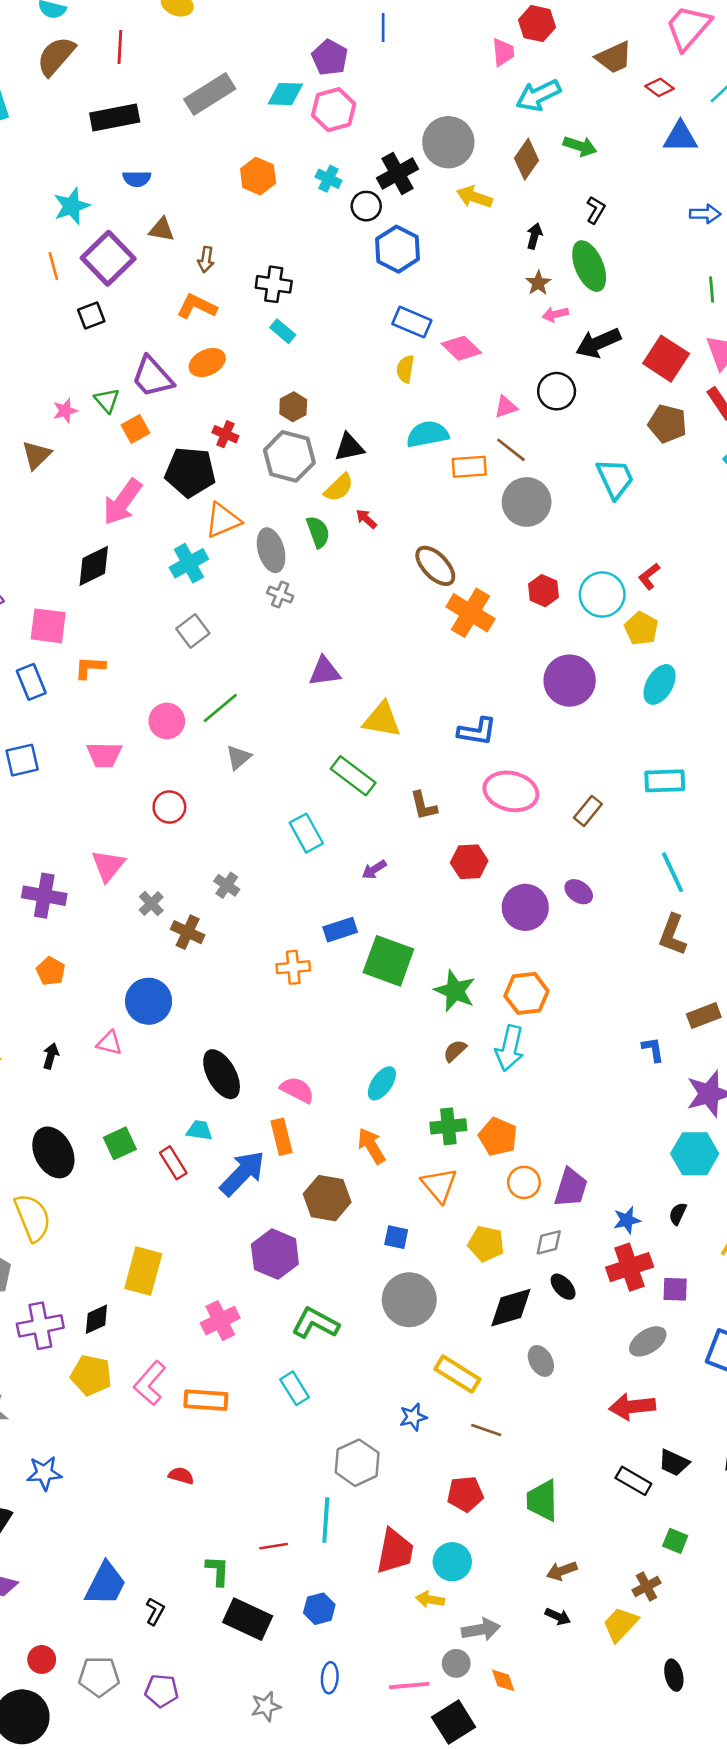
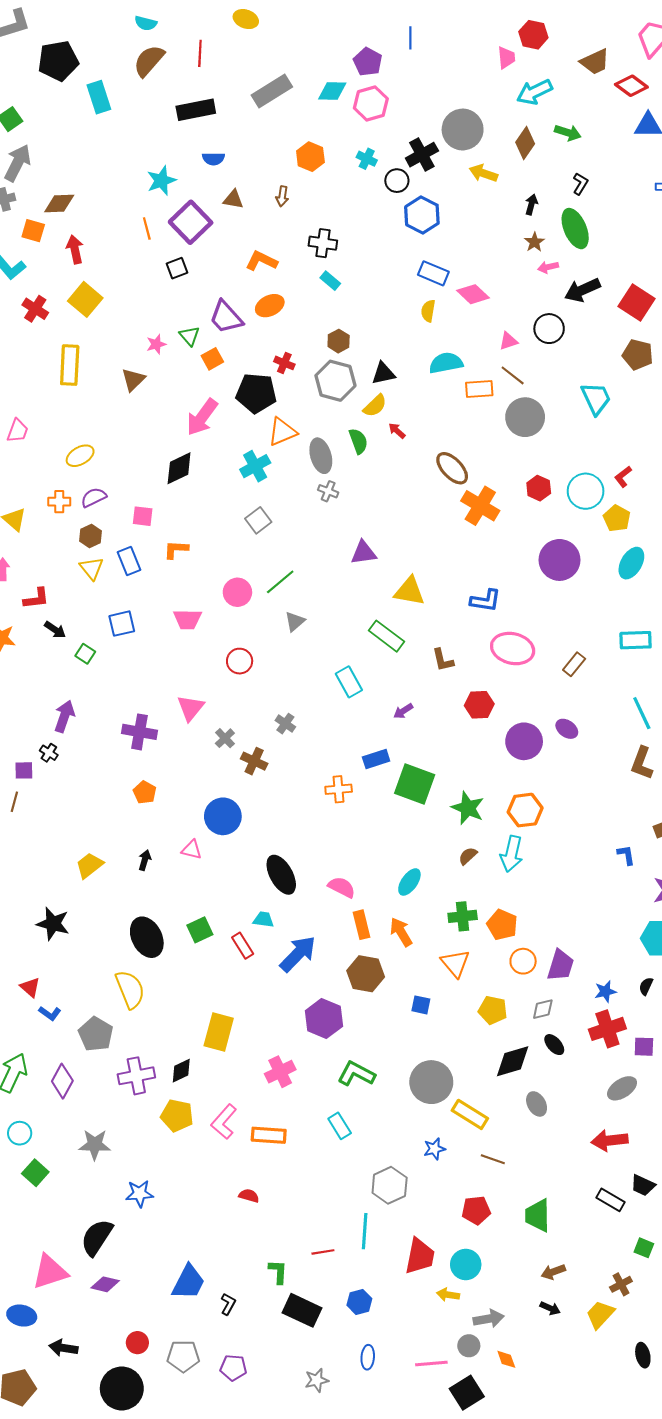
red diamond: (660, 87) -> (631, 86), size x1.4
brown arrow: (206, 260) -> (282, 196), moved
pink square: (48, 626) -> (143, 516), size x0.7
orange rectangle: (281, 1137) -> (361, 925), moved
gray circle: (409, 1300) -> (431, 1082), moved

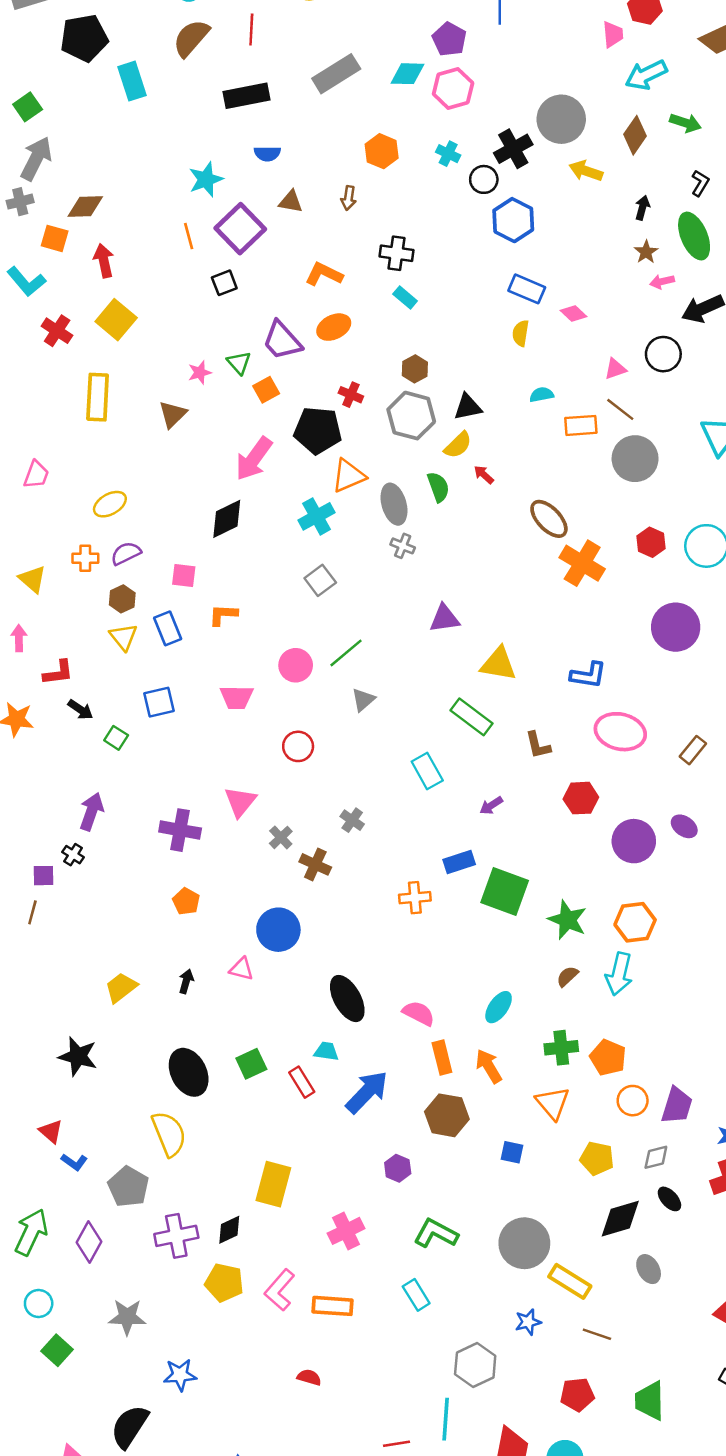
pink diamond: (473, 294) -> (574, 314), size x0.7
cyan semicircle: (446, 363) -> (542, 395), size x0.6
purple hexagon: (324, 1019) -> (398, 1168), size x0.6

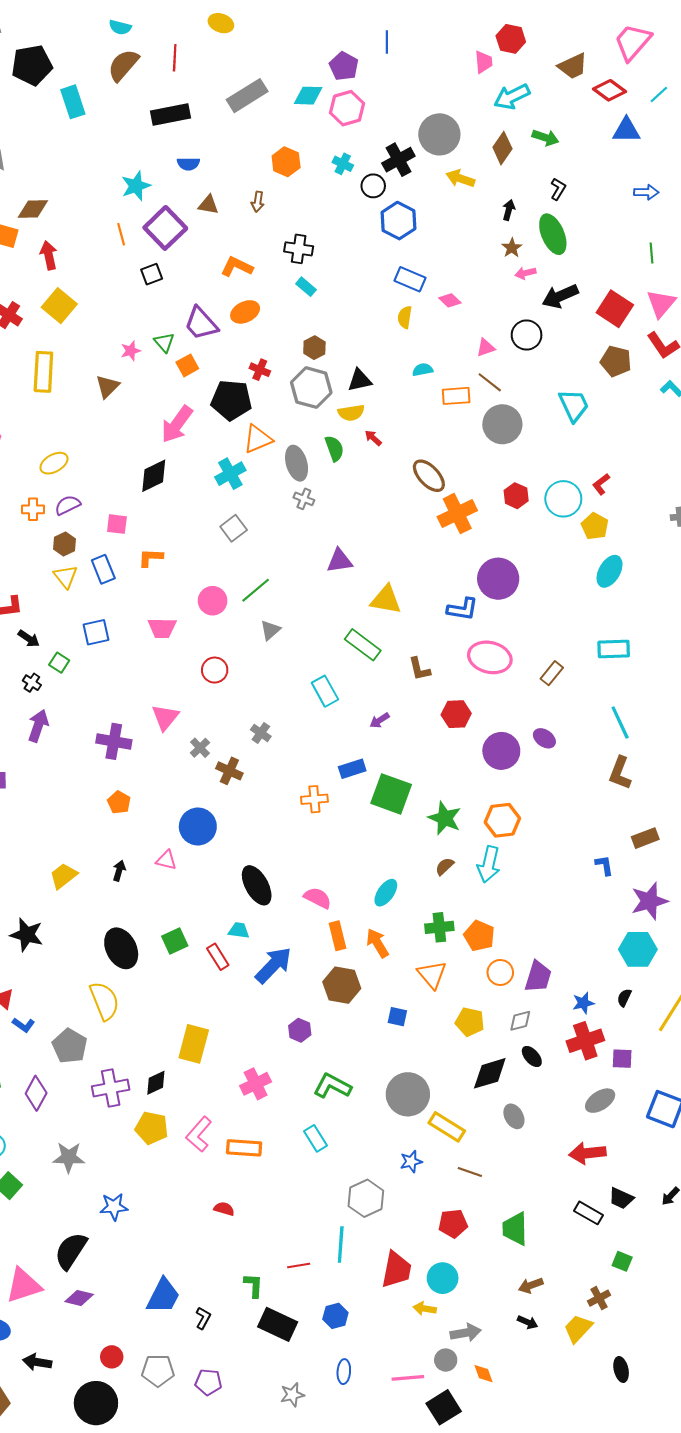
yellow semicircle: (458, 445) -> (351, 413), turned 35
orange cross: (582, 563) -> (457, 514), turned 33
purple circle: (676, 627) -> (498, 579), moved
black cross: (73, 855) -> (32, 683), moved

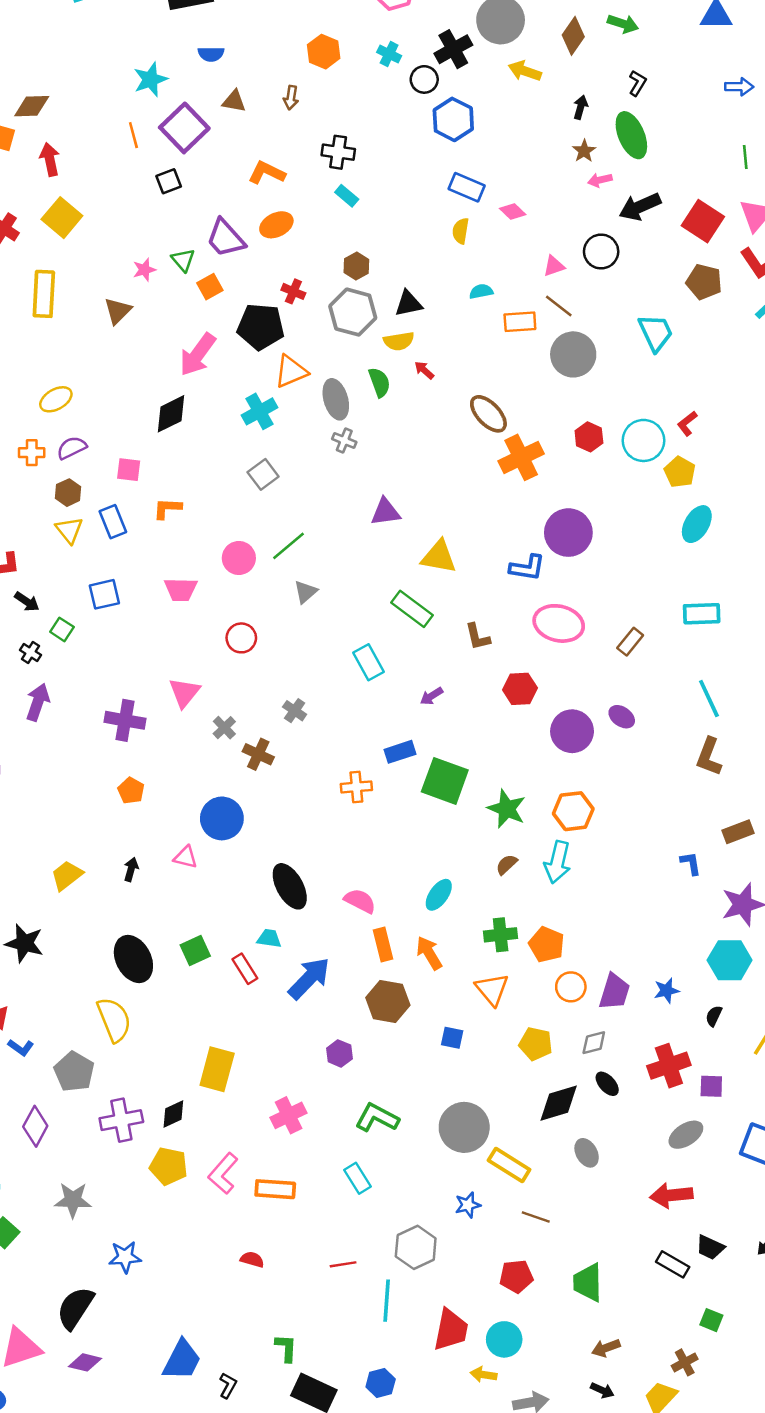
blue star: (583, 1003) -> (667, 990), moved
red line: (299, 1265) -> (343, 1264), moved

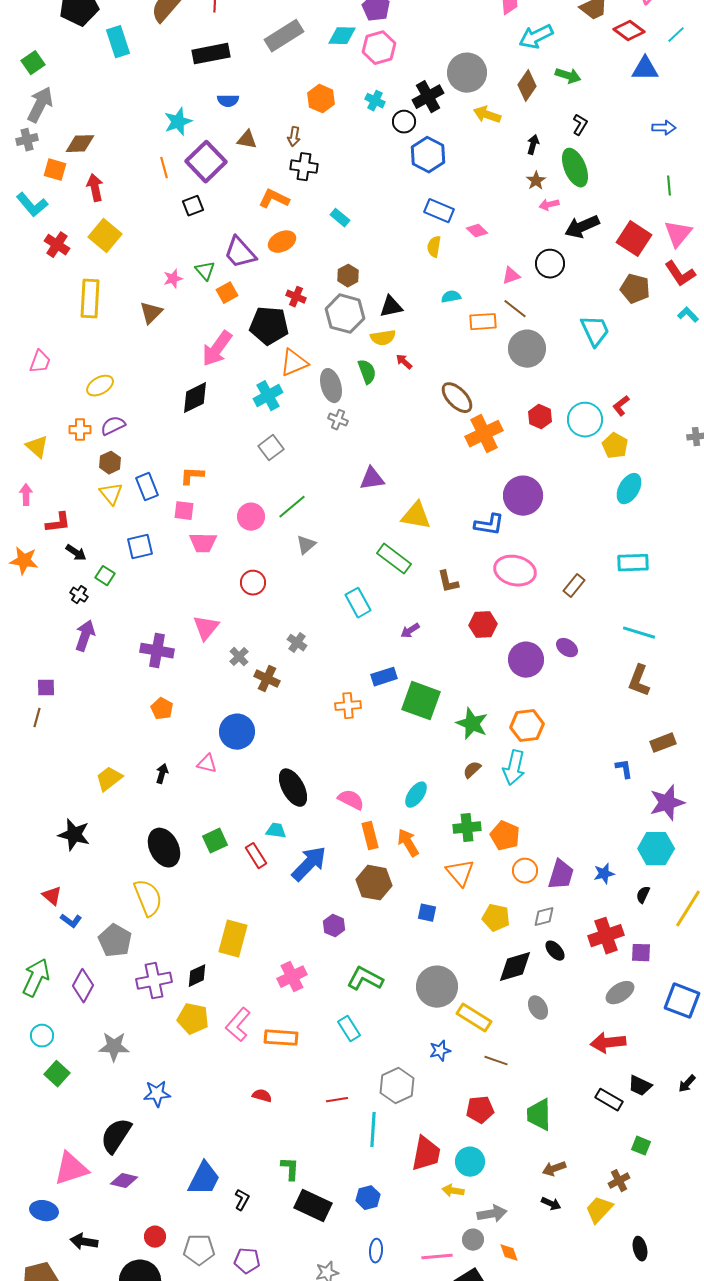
black cross: (338, 152) -> (304, 167), moved
pink square: (129, 470) -> (184, 511), moved
cyan line: (709, 699) -> (639, 633), turned -48

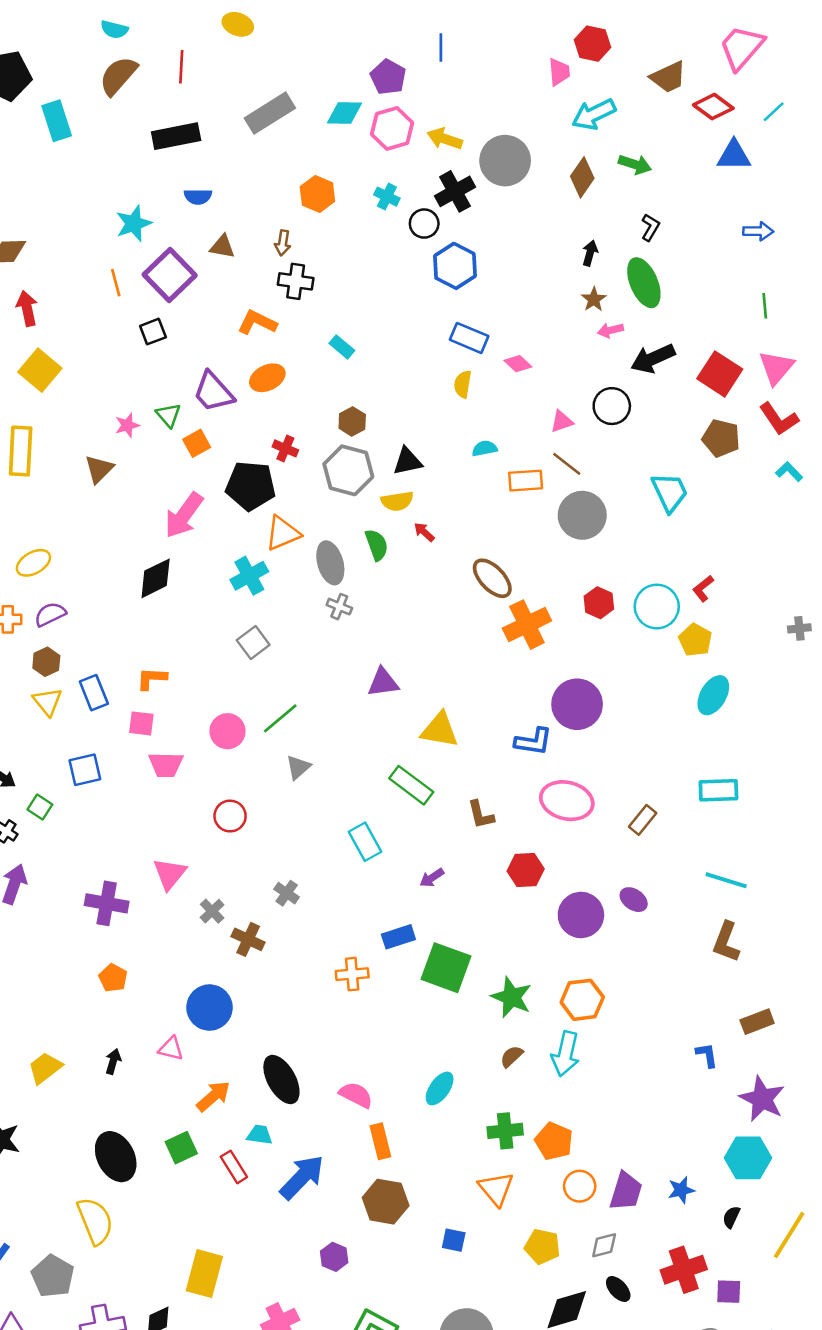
yellow arrow: (487, 115) -> (445, 139), moved
purple star: (667, 803) -> (762, 1099), turned -30
orange arrow: (408, 843) -> (213, 1096), moved, turned 80

